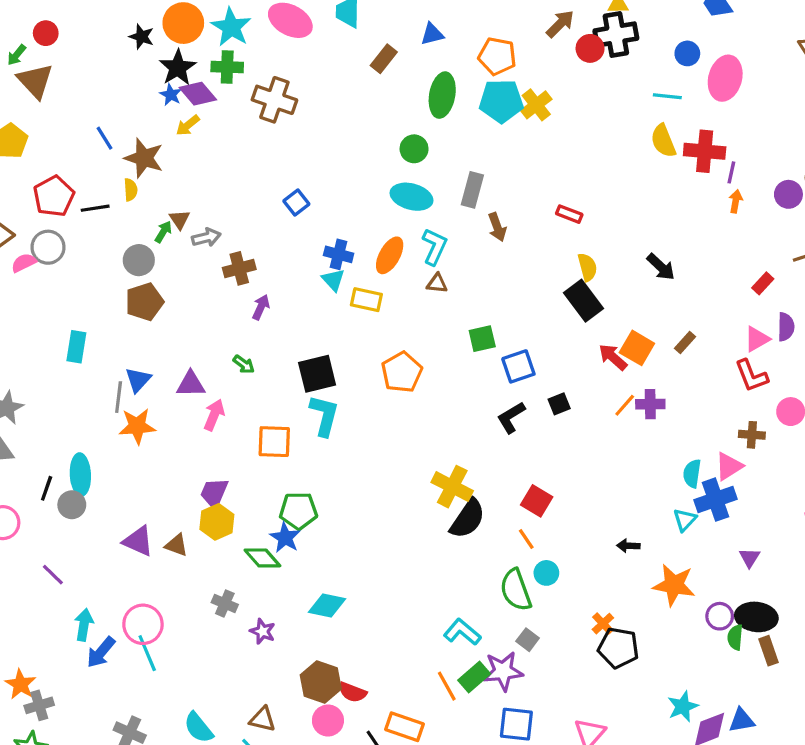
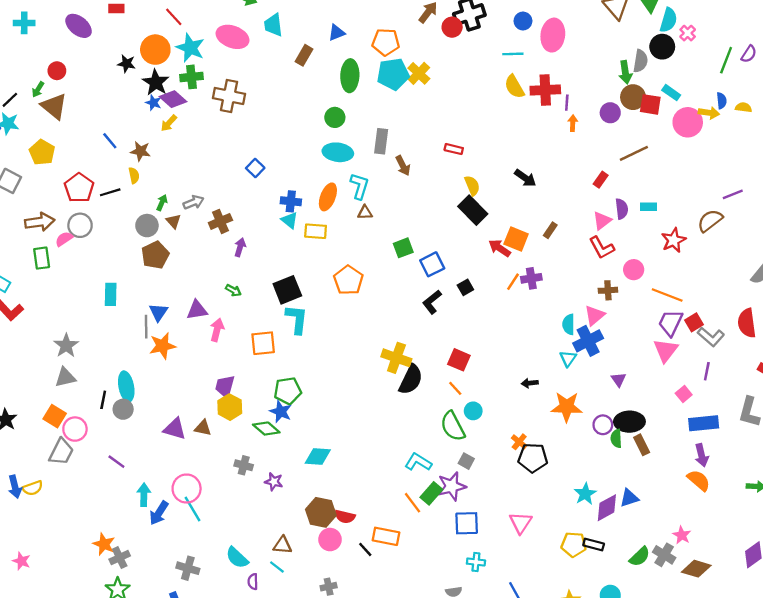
brown star: (144, 158) -> (140, 151), size x0.7
brown triangle: (179, 219) -> (173, 221), moved

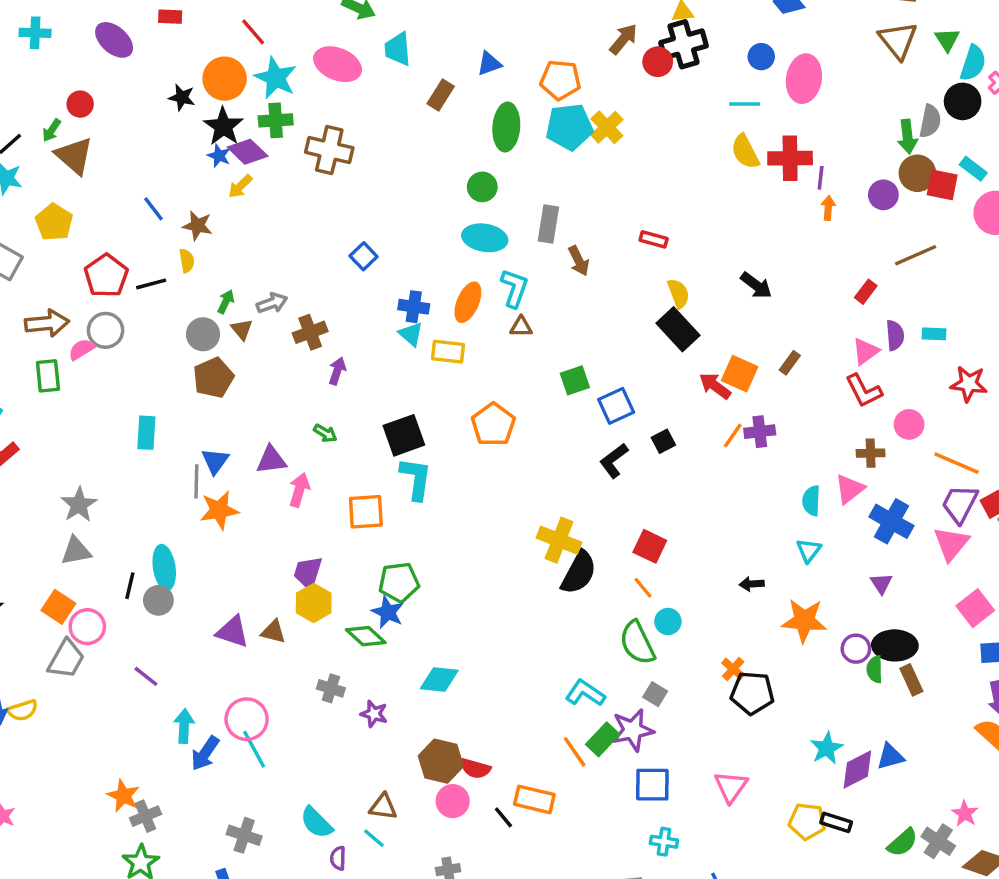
red star: (674, 240) -> (969, 384), turned 30
blue cross: (588, 341) -> (891, 521), moved, turned -36
pink square: (684, 394) -> (975, 608), size x1.5

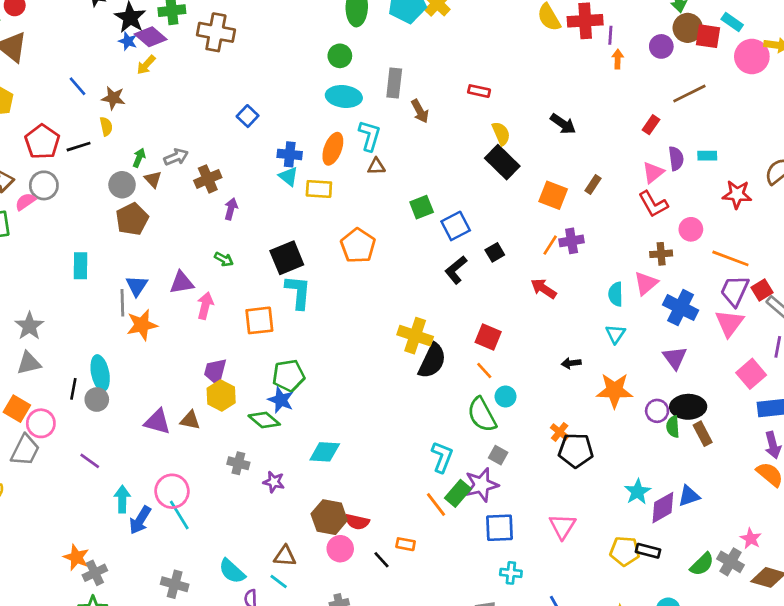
red arrow: (715, 386) -> (543, 289), moved
purple triangle: (881, 584) -> (675, 358), size x1.4
cyan L-shape: (585, 693) -> (442, 457), turned 80
orange rectangle: (534, 799) -> (406, 544), size x0.6

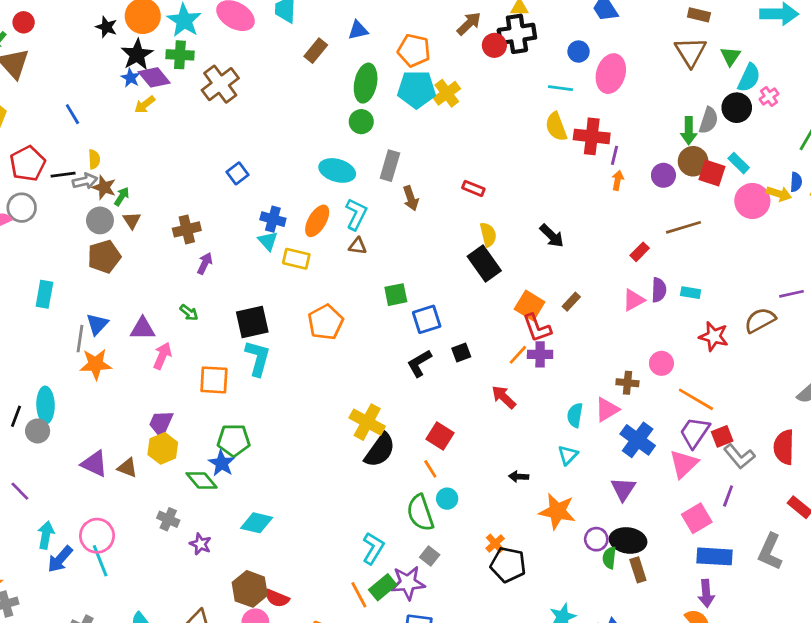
brown cross: (216, 32) -> (220, 84), turned 33
green circle: (340, 56) -> (361, 122), moved
brown star: (113, 98) -> (104, 187), moved
gray arrow: (176, 157) -> (85, 181), moved
red L-shape: (653, 204) -> (537, 328), moved

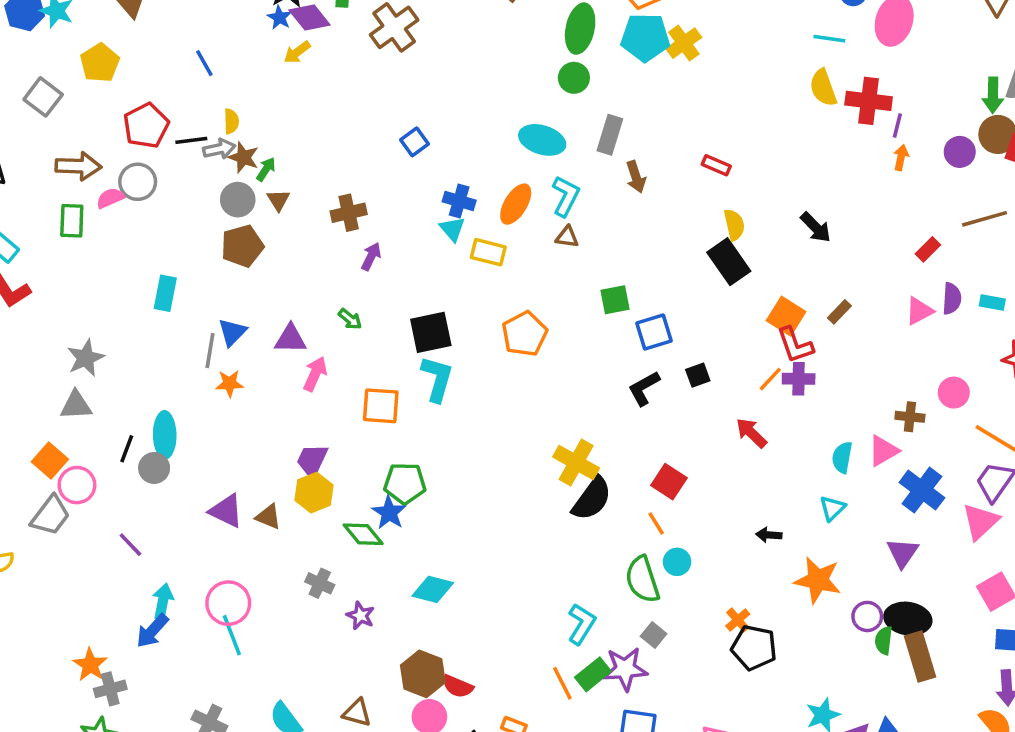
orange star: (96, 364) -> (230, 383), size x0.7
blue arrow: (60, 559) -> (152, 631), moved
brown rectangle: (638, 570) -> (920, 657), size x1.5

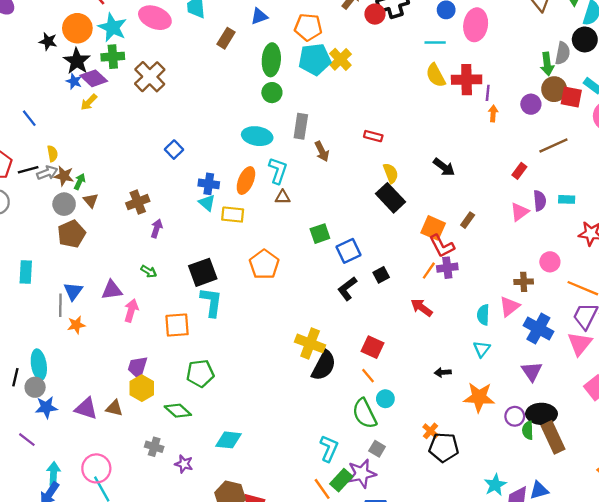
blue star: (389, 513) -> (46, 407), moved, turned -30

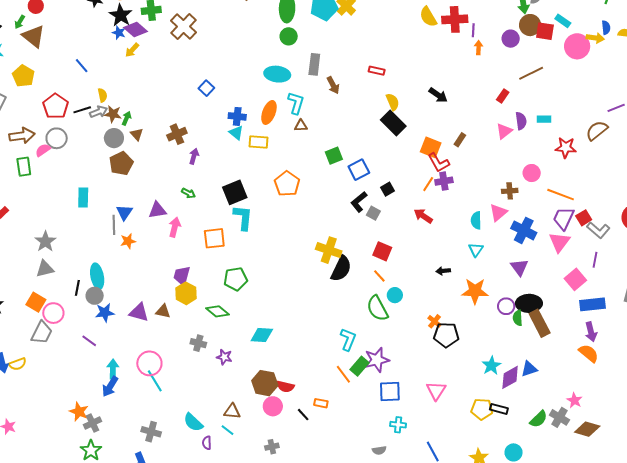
gray square: (377, 449) -> (373, 213), moved

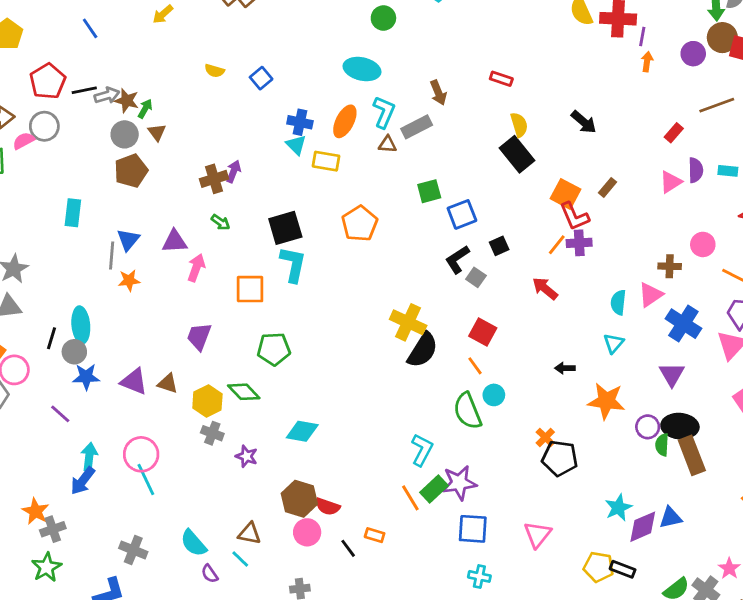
gray rectangle: (314, 64) -> (417, 127), moved, turned 50
yellow semicircle: (102, 95) -> (215, 71), moved, turned 112
brown cross: (177, 134) -> (214, 179), moved
yellow hexagon: (186, 293) -> (207, 401), moved
purple semicircle: (207, 443) -> (210, 574), turned -40

